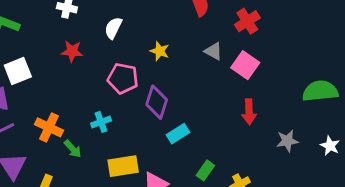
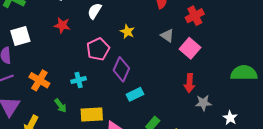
pink pentagon: (123, 78) -> (98, 49), turned 30
gray star: (287, 141) -> (203, 103), moved
white star: (330, 146) -> (230, 118), moved
green arrow: (73, 149) -> (60, 106), moved

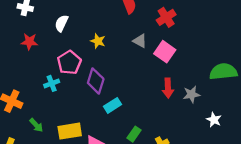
cyan cross: (79, 80) -> (52, 83), moved
gray star: (203, 103) -> (191, 94), moved

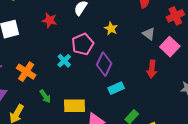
cyan cross: (52, 83) -> (64, 61), turned -32
red arrow: (168, 88) -> (152, 69), moved

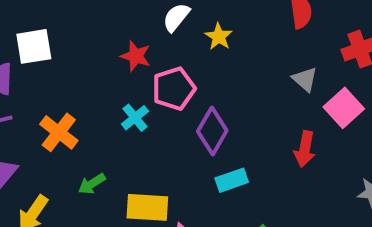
red star: (50, 20) -> (136, 56), moved
yellow star: (111, 29) -> (219, 37), moved
green arrow: (45, 96) -> (92, 184), turned 88

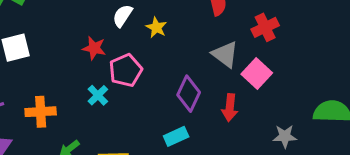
gray triangle: (305, 79) -> (225, 54), size x1.4
purple diamond: (212, 131) -> (189, 94), moved
orange cross: (59, 132) -> (41, 112), turned -36

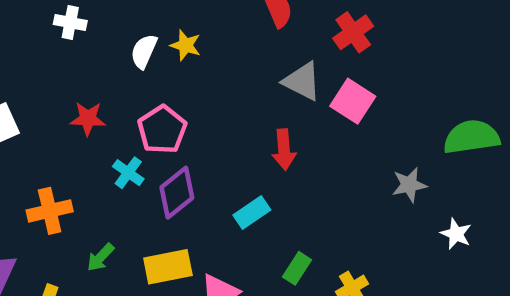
yellow star: (156, 28) -> (186, 45), moved
red star: (94, 48) -> (88, 119), moved
purple diamond: (189, 94) -> (177, 193), moved, turned 36
red arrow: (230, 108) -> (284, 150), moved

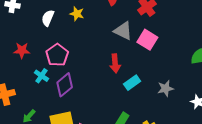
yellow star: (186, 45) -> (77, 14), moved
gray star: (409, 185) -> (165, 88), moved
cyan rectangle: (252, 212) -> (132, 83), moved

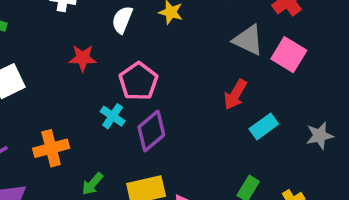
red star: (22, 50) -> (83, 58), moved
red arrow: (115, 63) -> (235, 95), turned 36

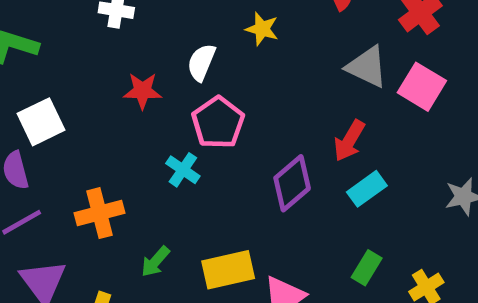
white semicircle: (122, 20) -> (201, 62), moved
cyan rectangle: (264, 126) -> (367, 189), moved
purple diamond: (151, 131) -> (292, 183), moved

